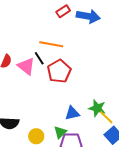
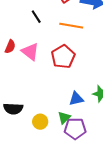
orange line: (51, 44) -> (71, 26), moved
black line: (39, 58) -> (36, 17), moved

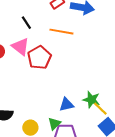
pink triangle: (30, 52) -> (20, 47), moved
red pentagon: (63, 57) -> (39, 58), moved

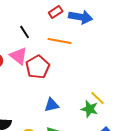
blue triangle: (66, 105) -> (52, 105), moved
yellow line: (100, 109) -> (98, 98), moved

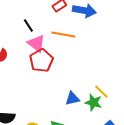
pink triangle: (19, 56) -> (36, 44), moved
blue triangle: (52, 105) -> (72, 99), moved

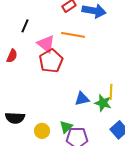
black line: (28, 26) -> (25, 26), moved, turned 56
yellow line: (101, 92) -> (111, 92), turned 49

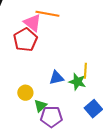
pink triangle: (46, 44) -> (32, 23), moved
yellow circle: (42, 131) -> (25, 93), moved

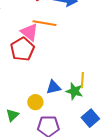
yellow circle: (25, 93) -> (35, 102), moved
green triangle: (40, 106) -> (12, 115), moved

